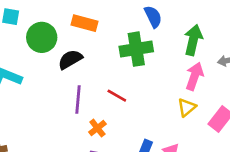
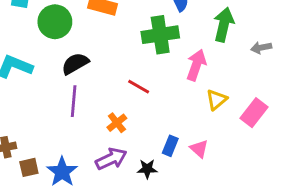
black semicircle: (70, 59) -> (75, 64), moved
pink arrow: (195, 76) -> (196, 65), moved
purple line: (78, 100) -> (74, 101), moved

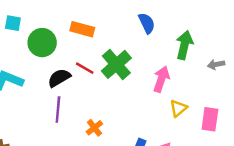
green cross: (160, 35) -> (116, 64), moved, turned -32
red line: (139, 87) -> (85, 68), moved
pink rectangle: (254, 113) -> (210, 119), turned -30

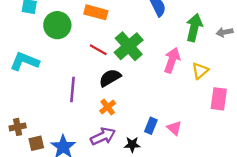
gray arrow: (216, 64) -> (225, 32), moved
black semicircle: (59, 78) -> (110, 78), moved
yellow triangle: (178, 108) -> (200, 71), moved

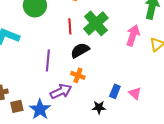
red line: (98, 50) -> (70, 26), turned 56
orange cross: (108, 107) -> (78, 75), turned -32
purple arrow: (103, 136) -> (61, 91), moved

